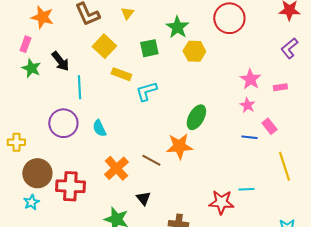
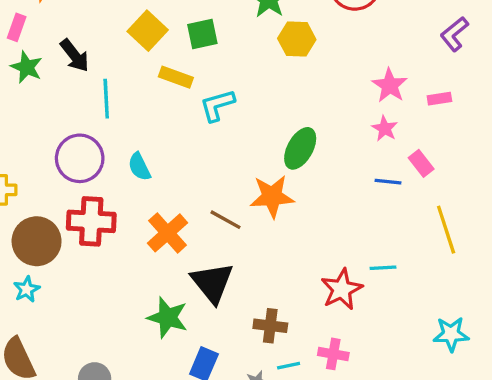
green square: (149, 48) -> (202, 34), moved
red cross: (70, 186) -> (91, 221), moved
black triangle: (143, 198) -> (212, 283), size x1.8
red star: (221, 202) -> (342, 289), turned -30

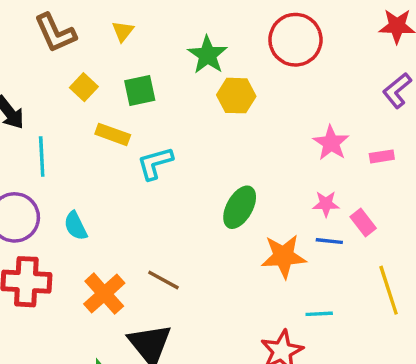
yellow square: (148, 31) -> (84, 87), size x0.7
pink star: (385, 128) -> (326, 204), moved, turned -30
orange star: (272, 196) -> (284, 256), moved
cyan line: (383, 268) -> (319, 314), moved

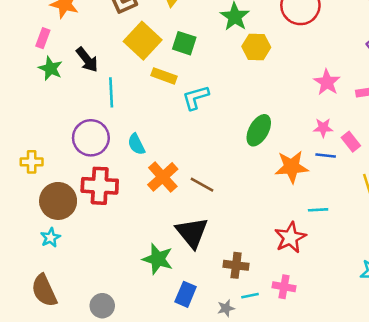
yellow square: (84, 87) -> (143, 41), size x1.8
green square: (140, 90) -> (184, 43), turned 30
orange cross: (104, 294) -> (163, 177), moved

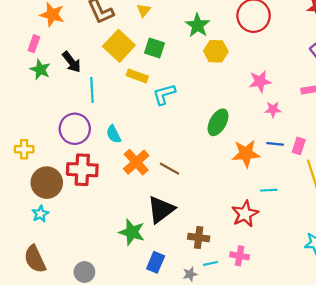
pink star: (327, 82) -> (260, 81), moved, turned 30
pink star: (323, 128) -> (273, 109), moved
pink rectangle: (351, 142) -> (299, 146), moved, turned 56
black triangle: (192, 233) -> (161, 210), turned 32

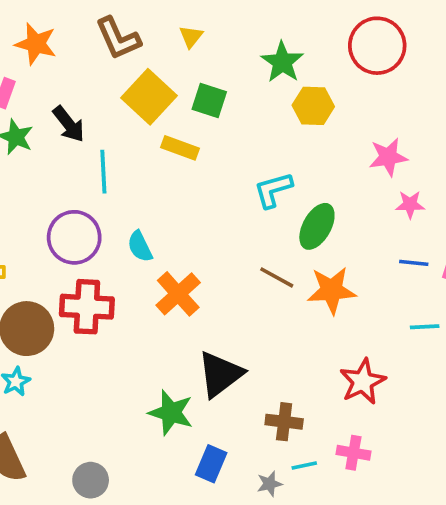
cyan L-shape: (164, 94) -> (273, 190), moved
orange star: (246, 154) -> (332, 290), moved
brown line: (170, 169) -> (277, 277), moved
cyan line: (269, 190) -> (425, 327), moved

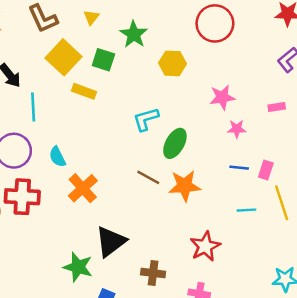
green star: (282, 62) -> (134, 34), moved

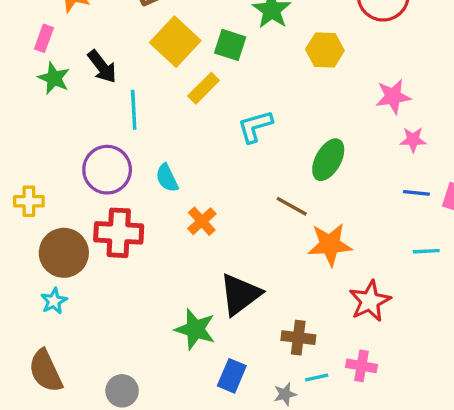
yellow rectangle: (84, 91) -> (204, 88), turned -65
cyan L-shape: (146, 119) -> (255, 126), moved
orange star: (185, 186) -> (330, 244), moved
orange cross: (83, 188) -> (202, 221), size x0.7

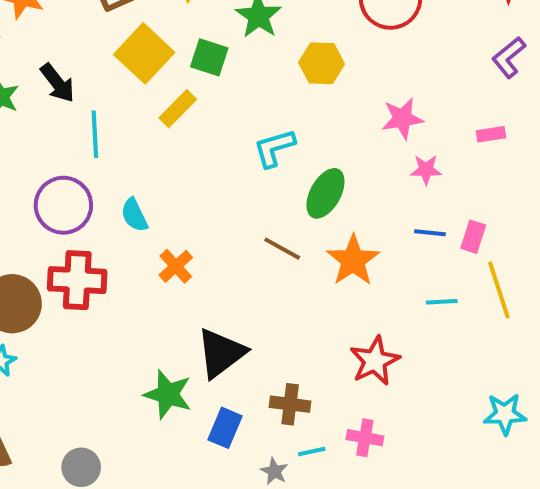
cyan L-shape: (255, 126) -> (274, 148), moved
orange star: (330, 244) -> (353, 260), moved, turned -30
blue rectangle: (232, 376) -> (225, 428), moved
gray star: (285, 394) -> (274, 471), turned -30

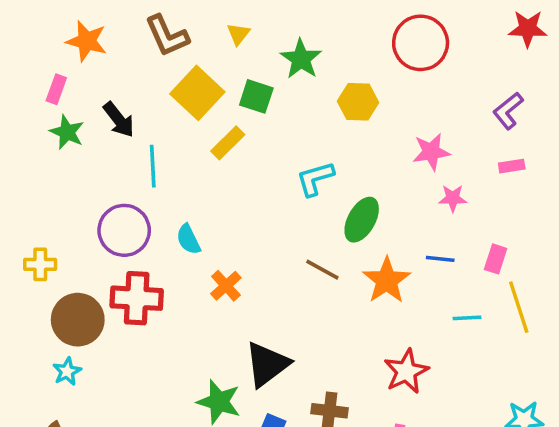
purple L-shape: (509, 57) -> (508, 111), moved
blue line: (430, 233) -> (440, 259), moved

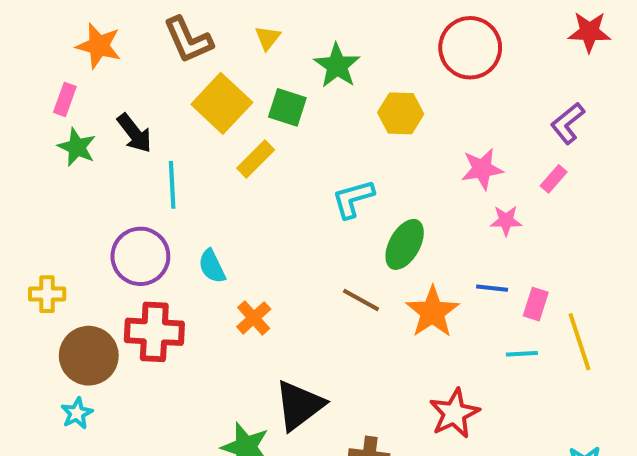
pink rectangle: (512, 166) -> (554, 179), moved, turned -40
pink rectangle: (496, 259) -> (536, 304), moved

